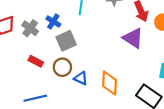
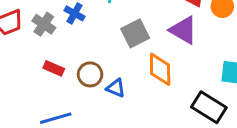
gray square: (66, 41) -> (135, 33), moved
orange diamond: (110, 83) -> (160, 69), moved

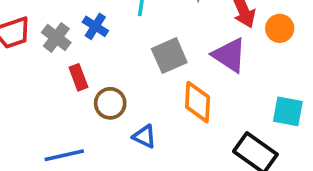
red rectangle: (54, 68) -> (78, 77), moved, turned 42
blue triangle: (116, 88) -> (144, 136), moved

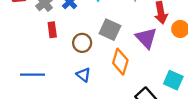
gray square: (169, 56) -> (110, 30), turned 35
brown circle: (110, 103) -> (82, 43), moved

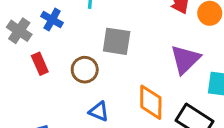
purple triangle: (146, 38) -> (185, 59), moved, turned 45
orange diamond: (120, 62) -> (151, 102), moved

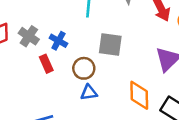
blue cross: (52, 20) -> (58, 41), moved
blue triangle: (99, 112) -> (89, 93), moved, turned -30

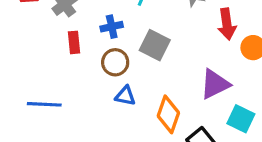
blue cross: (58, 41) -> (112, 27), moved, turned 30
blue triangle: (89, 93) -> (125, 96), moved

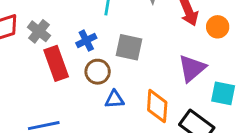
red rectangle: (74, 42) -> (56, 63), size x1.6

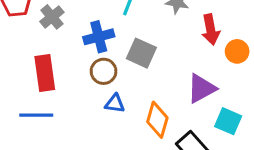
blue cross: (86, 41) -> (99, 37), size x1.4
red rectangle: (56, 63) -> (45, 73), moved

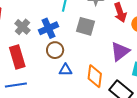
gray cross: (52, 17) -> (22, 27), moved
gray square: (141, 53) -> (85, 26), moved

